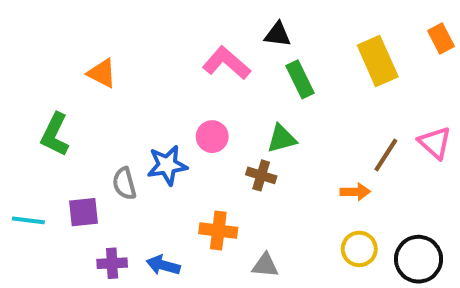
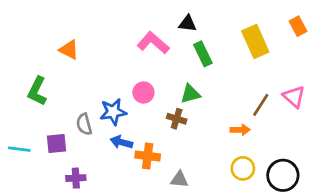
blue arrow: (163, 265) -> (121, 142), moved

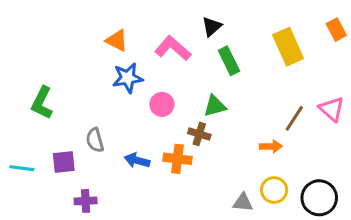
black triangle: (188, 23) -> (212, 26), turned -48
orange triangle: (69, 50) -> (117, 40), moved
blue star: (113, 112) -> (128, 78), moved
orange cross: (148, 156) -> (177, 159), moved
gray triangle: (179, 179) -> (243, 202), moved

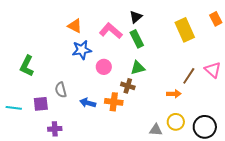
green rectangle: (229, 61) -> (137, 39), moved

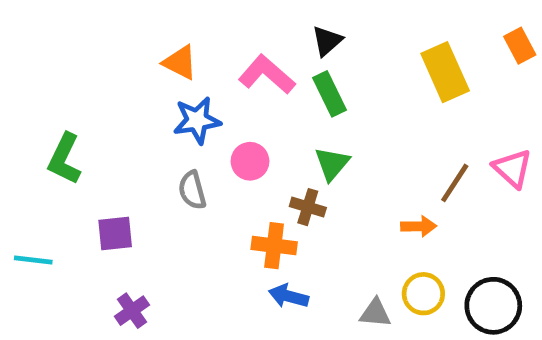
green triangle: (138, 68) -> (332, 164), turned -35
gray semicircle: (61, 90) -> (192, 190), moved
blue arrow: (88, 103) -> (289, 296), moved
purple square: (41, 104) -> (115, 234), moved
purple cross: (55, 129) -> (132, 311), turned -32

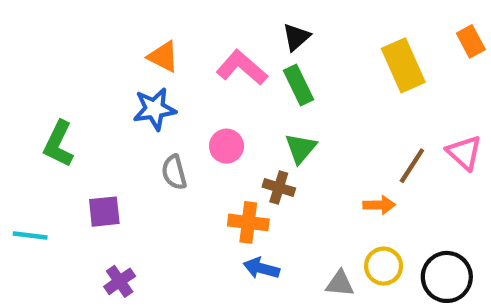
blue star: (197, 120) -> (154, 109), moved

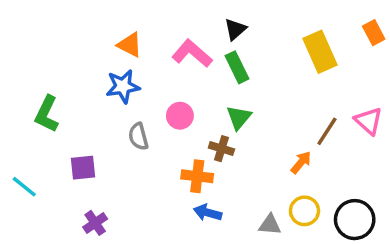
orange arrow: (379, 205) -> (301, 162), turned -50
cyan line: (30, 236) -> (24, 187), turned 32

